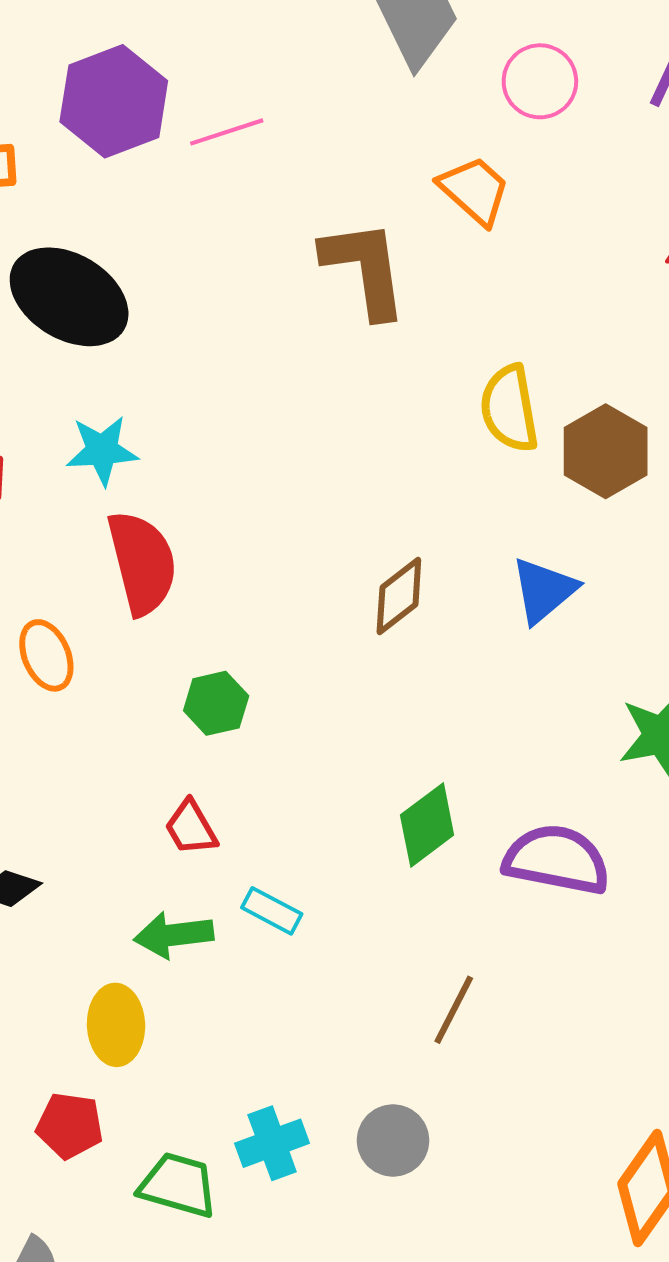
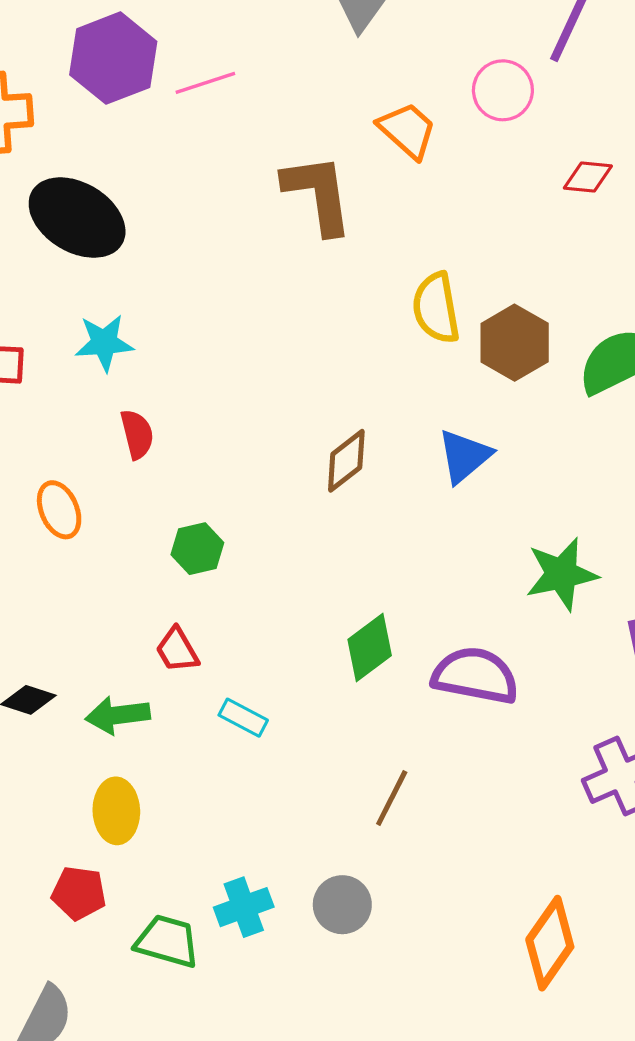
pink circle: (540, 81) -> (503, 90), moved
red semicircle: (142, 563) -> (137, 434), size x0.6
green arrow: (174, 935) -> (118, 715), moved

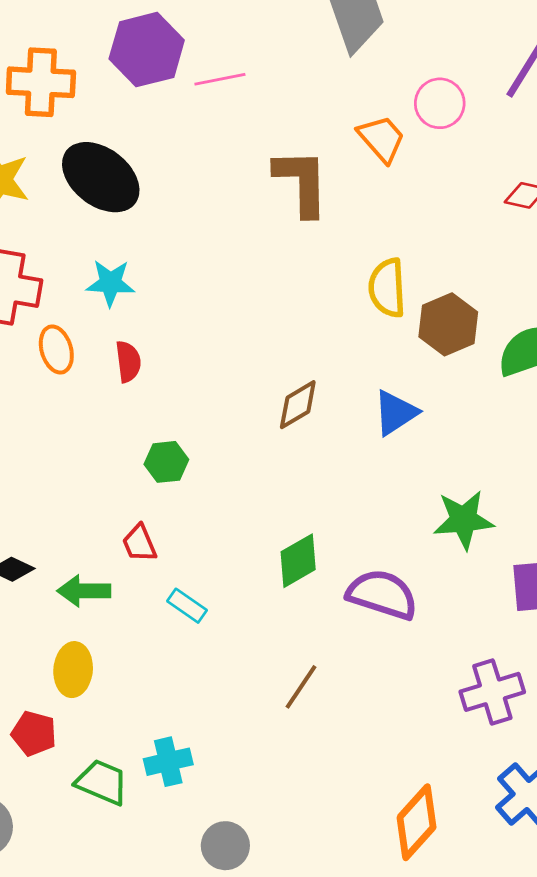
pink circle: (503, 90) -> (440, 103), moved
orange ellipse: (59, 510) -> (56, 349), moved
gray circle: (342, 905) -> (225, 846), moved

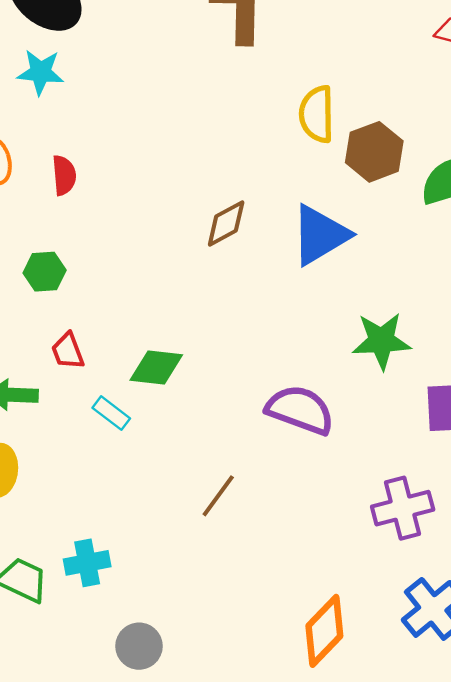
cyan star: (110, 283) -> (40, 72), moved
blue triangle: (396, 413) -> (320, 235), size x1.4
green hexagon: (166, 462) -> (45, 272), moved
green diamond: (298, 561) -> (156, 368), moved, turned 34

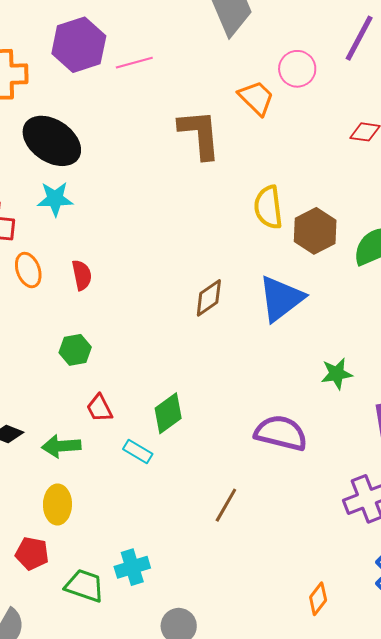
green star: (381, 341) -> (337, 374), size x0.7
green diamond: (156, 368) -> (168, 413), turned -36
orange diamond: (324, 631) -> (318, 599), size x0.6

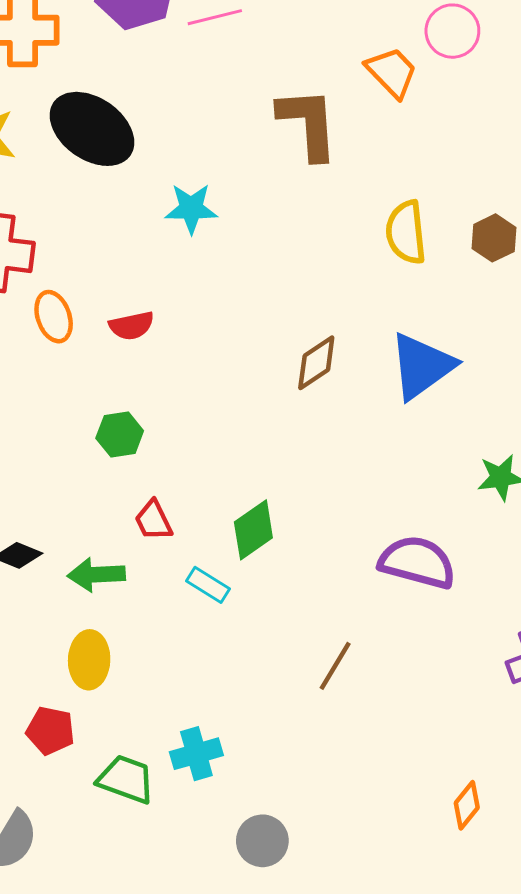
cyan star: (55, 199) -> (191, 209), moved
brown hexagon: (315, 231) -> (494, 238), moved, size x0.7
red semicircle: (82, 275) -> (132, 326), turned 88

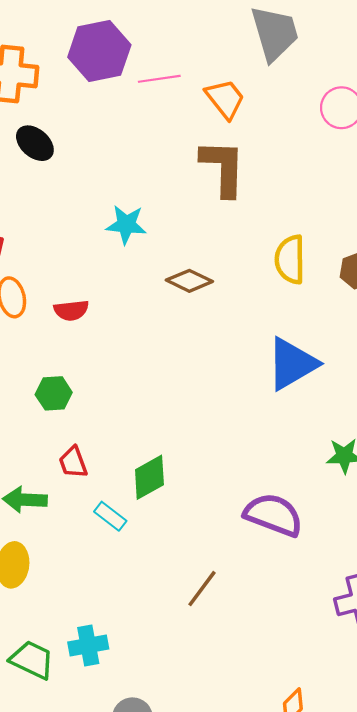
orange trapezoid: (392, 72) -> (225, 99), moved
black ellipse: (92, 129) -> (35, 143), moved, size x0.6
brown diamond: (316, 363) -> (189, 281), moved, turned 54

